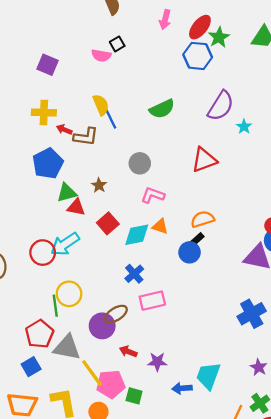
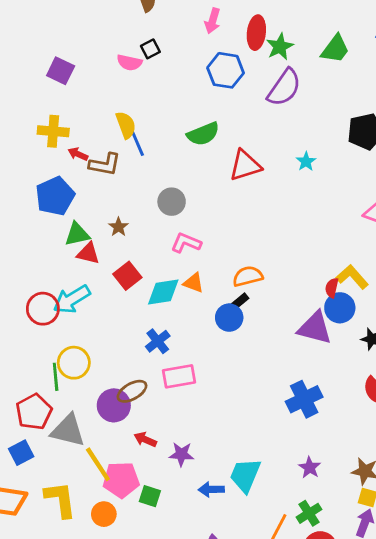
red ellipse: (200, 27) -> (256, 33), turned -35
blue hexagon: (198, 56) -> (226, 70), moved
purple semicircle: (221, 106) -> (284, 88), moved
red triangle: (204, 160) -> (245, 165), moved

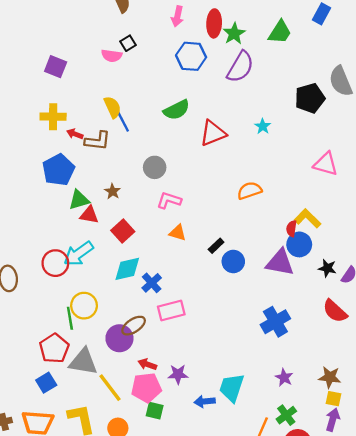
orange semicircle: (248, 276) -> (249, 191), moved
cyan diamond: (163, 292) -> (127, 269), moved
blue circle: (229, 318) -> (233, 262), moved
pink pentagon: (121, 480) -> (146, 388), moved

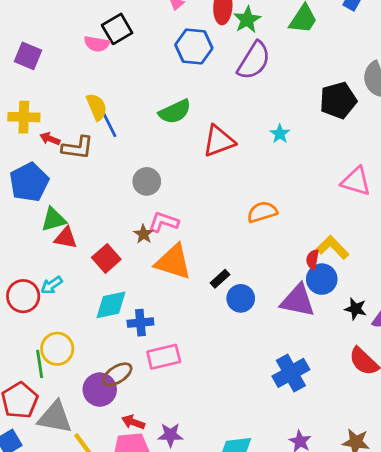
black square: (128, 43) -> (117, 29), size x1.5
brown star: (113, 191) -> (144, 234), moved
orange triangle: (178, 233) -> (173, 262), size x1.8
cyan arrow: (78, 254) -> (52, 285), size x0.6
blue cross: (152, 283) -> (140, 323), turned 36

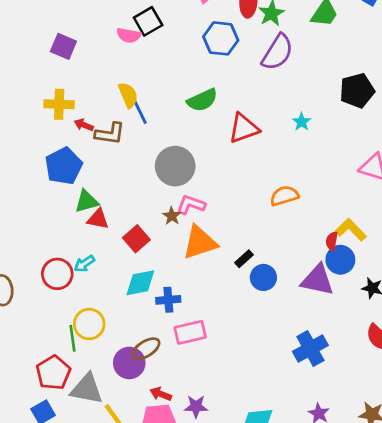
gray circle: (147, 181) -> (175, 166), size x1.5
orange triangle: (173, 262) -> (200, 242), turned -36

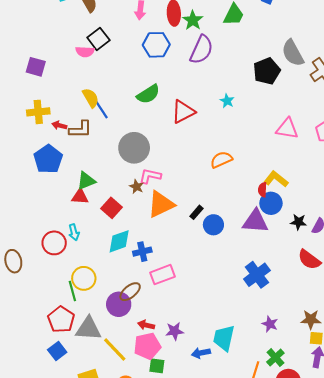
green triangle: (87, 201) -> (86, 181), moved
cyan arrow: (84, 264) -> (74, 232), turned -63

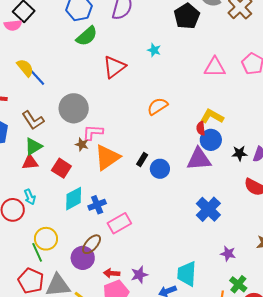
green semicircle: (148, 94) -> (87, 36), moved
brown L-shape: (80, 129) -> (33, 120), moved, turned 65

